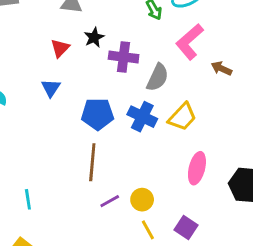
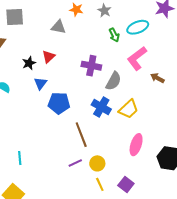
black star: (94, 37) -> (29, 63), moved
blue pentagon: (97, 114) -> (59, 103), moved
brown line: (92, 162) -> (81, 135), moved, turned -30

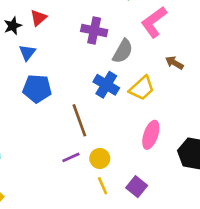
brown arrow: (157, 78) -> (174, 63), moved
blue pentagon: (59, 103) -> (37, 89), moved

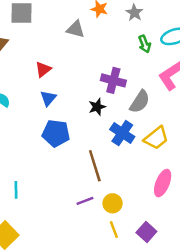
red triangle: (38, 18) -> (43, 69), moved
black star: (13, 26) -> (97, 107), moved

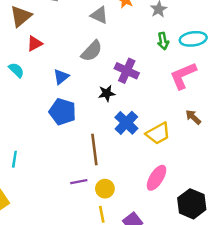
red triangle: (43, 69) -> (35, 43), moved
gray semicircle: (140, 102) -> (92, 51), moved

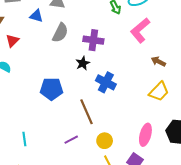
blue triangle: (61, 77) -> (36, 16), moved, turned -48
yellow trapezoid: (158, 133) -> (159, 92), moved
pink ellipse: (157, 178) -> (145, 135), moved
purple line: (79, 182) -> (71, 140), moved

